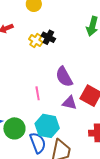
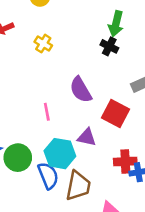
black cross: (48, 37) -> (109, 46), moved
purple triangle: (70, 103) -> (87, 137), moved

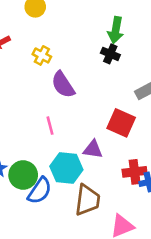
purple semicircle: (81, 90) -> (63, 85), moved
blue semicircle: (48, 176) -> (40, 191), moved, turned 60

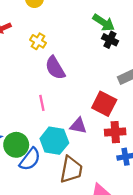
green arrow: (116, 30) -> (104, 23), turned -70
black cross: (110, 54) -> (110, 40), moved
red cross: (135, 172) -> (115, 132), moved

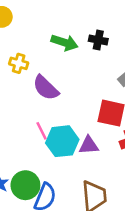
green arrow: (104, 23) -> (65, 43), moved
cyan hexagon: (54, 141) -> (62, 141), moved

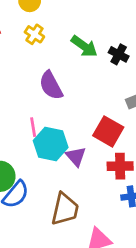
yellow cross: (19, 63) -> (34, 34), moved
purple triangle: (89, 145) -> (76, 156), turned 35

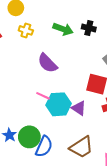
pink line: (33, 127) -> (43, 96), turned -40
brown trapezoid: (65, 209) -> (81, 147), turned 60

